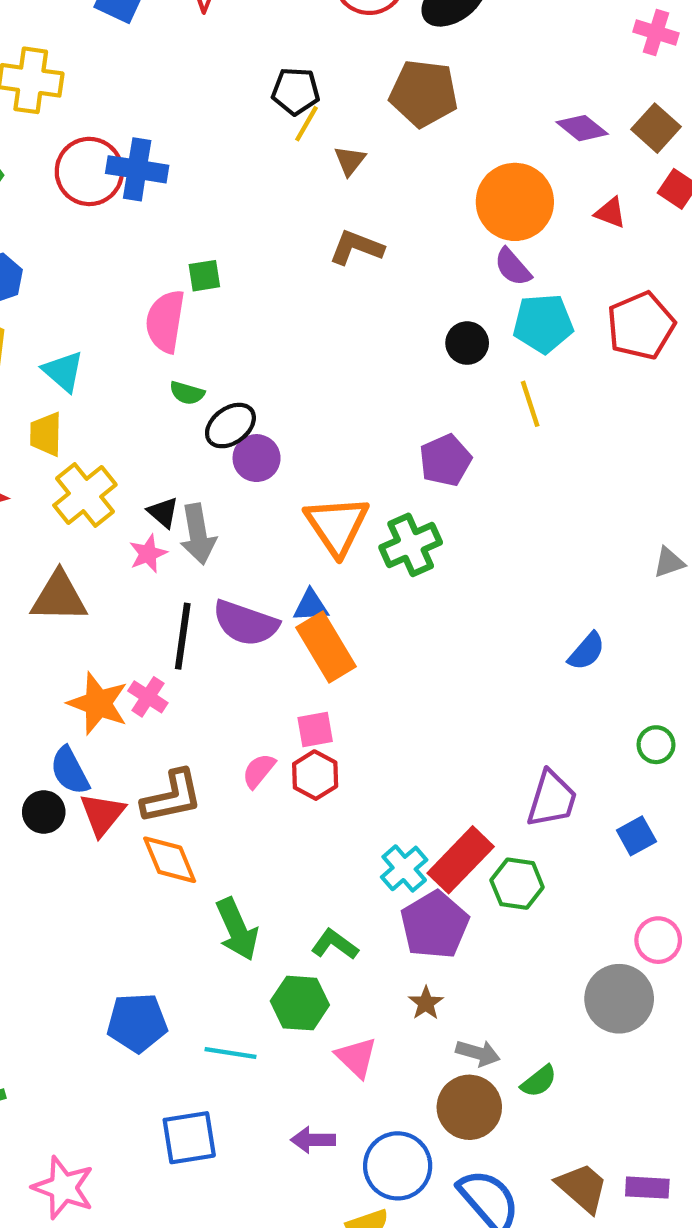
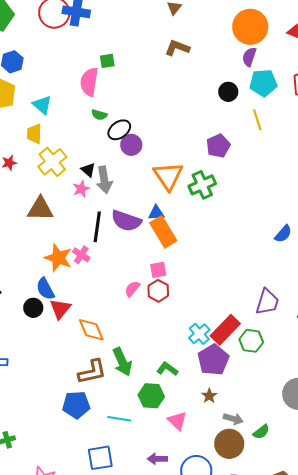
purple semicircle: (513, 267) -> (249, 57), turned 60
brown L-shape: (172, 797) -> (92, 372), moved

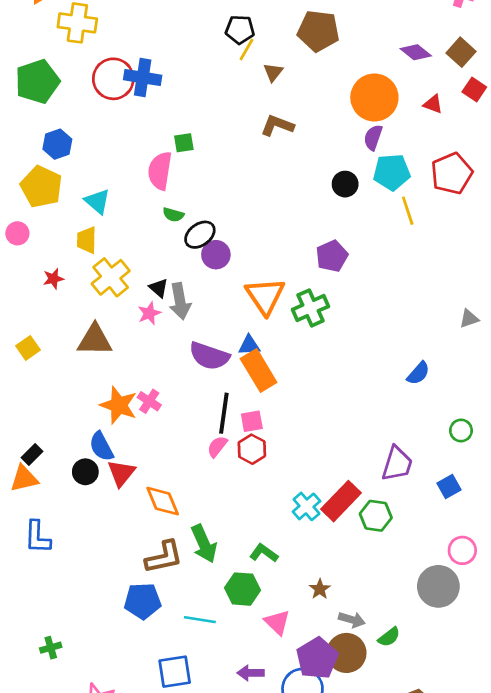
yellow line: (257, 120) -> (408, 211), moved
black line: (97, 227) -> (224, 413), moved
purple pentagon: (213, 360) -> (317, 658), moved

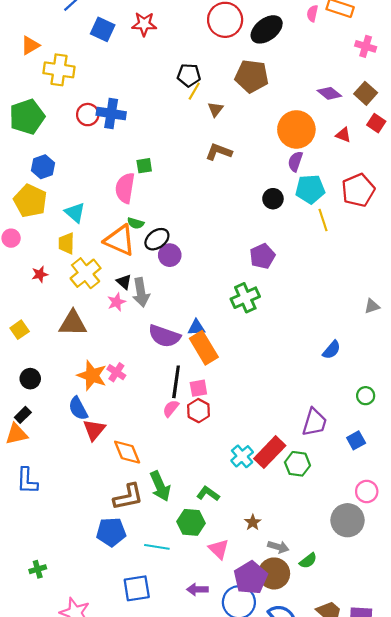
red circle: (113, 79) -> (88, 115), size x0.7
orange triangle: (265, 296) -> (120, 240), moved, turned -32
black circle: (85, 472) -> (30, 379), moved

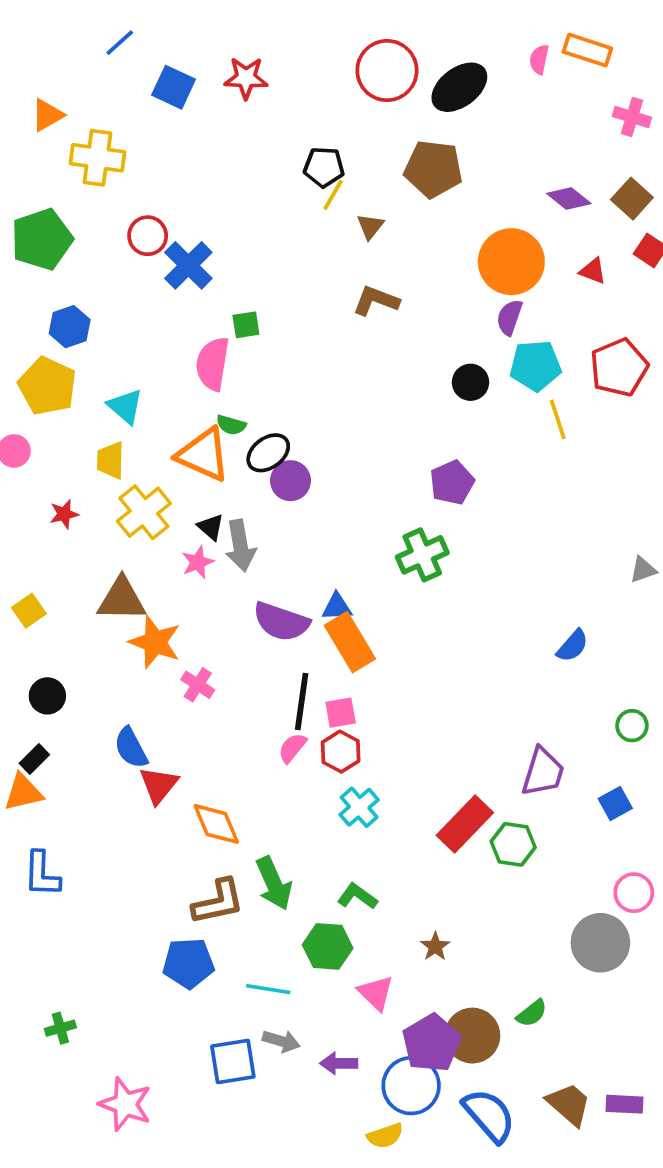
blue cross: (111, 114) -> (188, 265), moved, turned 36
orange star: (92, 375) -> (155, 642), moved
cyan cross: (242, 456) -> (359, 807), moved
gray arrow: (278, 547) -> (281, 1041), moved

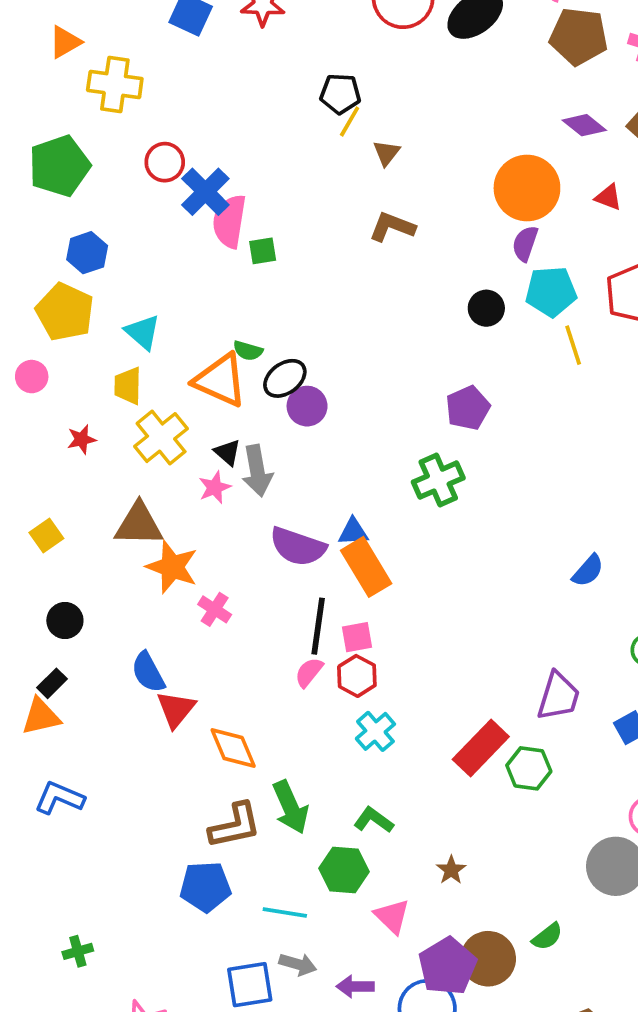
brown pentagon: (433, 169) -> (579, 36), moved
pink semicircle: (213, 364) -> (229, 221), moved
blue L-shape: (42, 874) -> (59, 798), turned 111

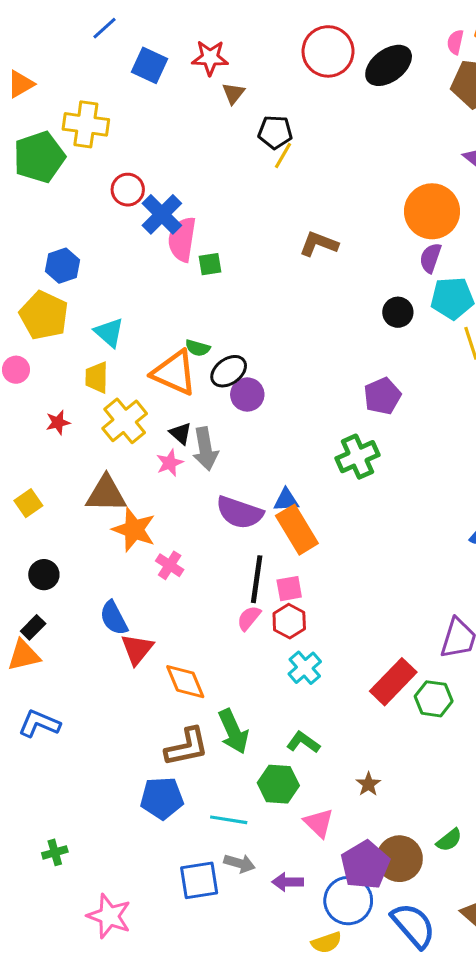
orange triangle: (65, 42) -> (21, 84), moved
brown triangle: (387, 153) -> (233, 93), moved
green pentagon: (59, 166) -> (39, 157), moved

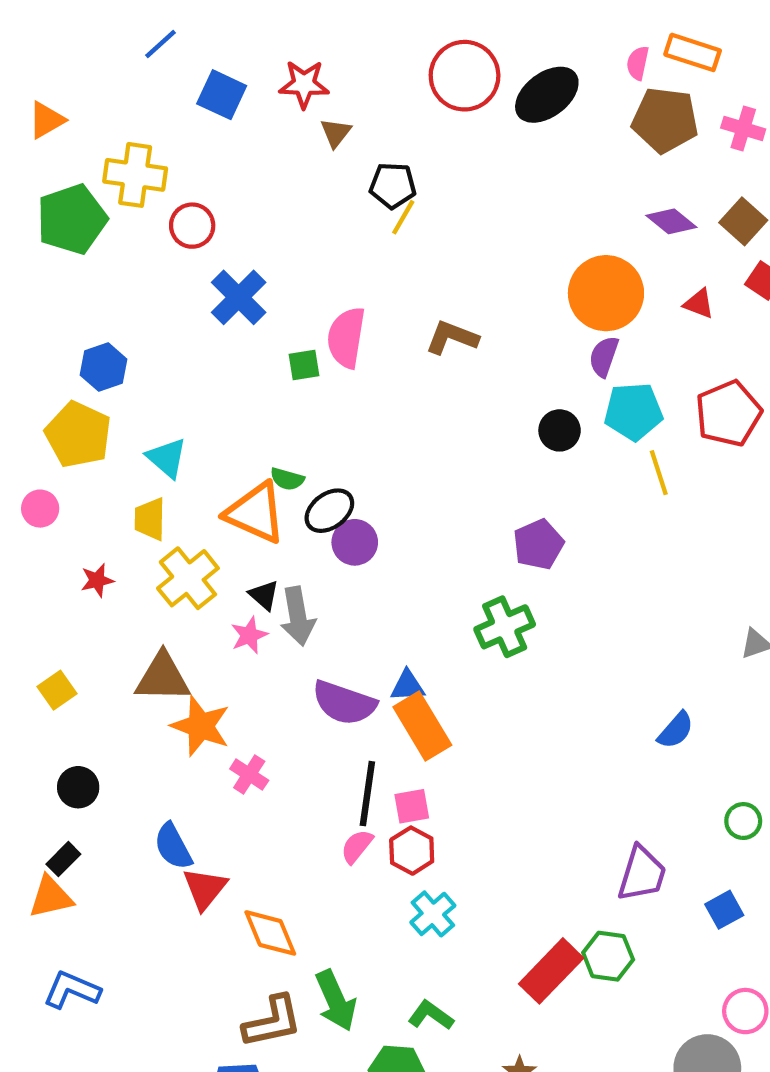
red circle: (128, 190) -> (192, 226), moved
pink semicircle: (182, 239) -> (346, 338), moved
red rectangle: (393, 682) -> (551, 971), moved

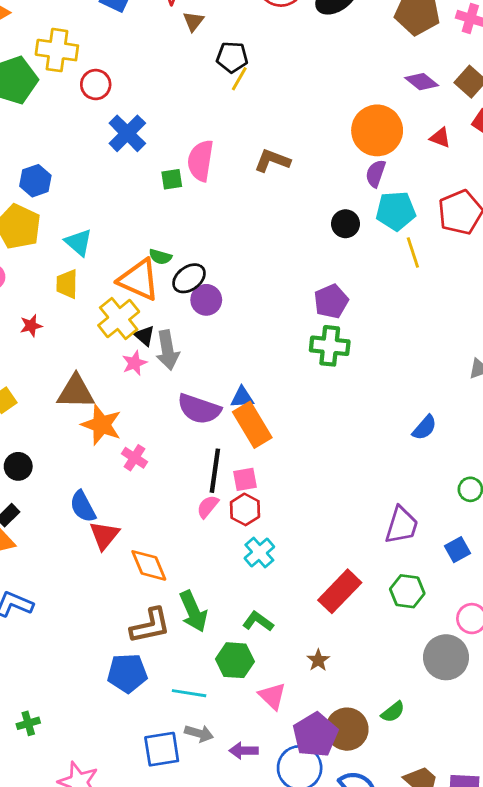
yellow cross: (188, 578) -> (119, 319), moved
green cross: (505, 627) -> (330, 346), moved, turned 30
green hexagon: (608, 956) -> (407, 591), moved

